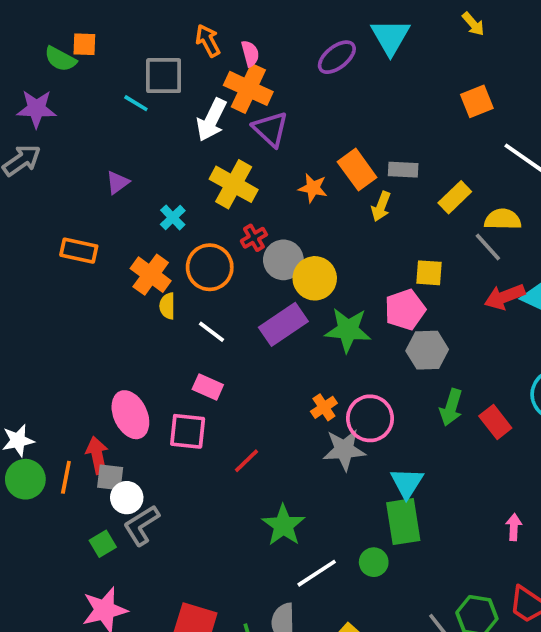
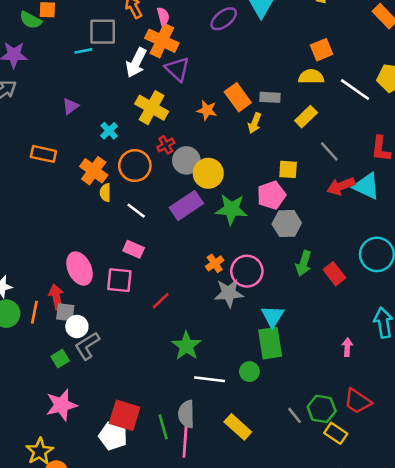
cyan line: (136, 103) -> (83, 51), turned -42
yellow semicircle: (503, 219) -> (311, 77), moved
white line: (317, 573) -> (210, 379), turned 40

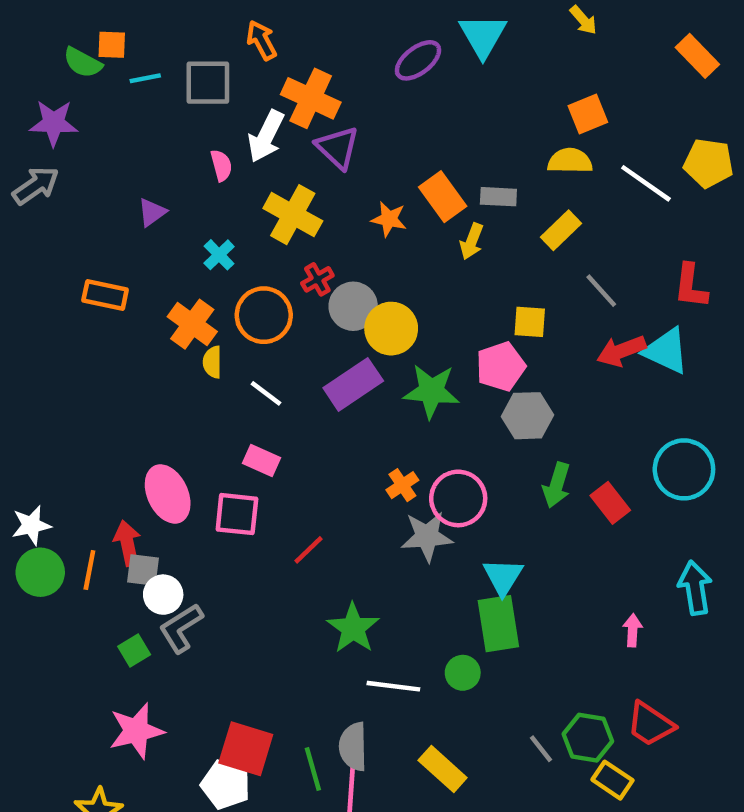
pink semicircle: (163, 16) -> (221, 165), moved
cyan line: (83, 51) -> (145, 78), moved

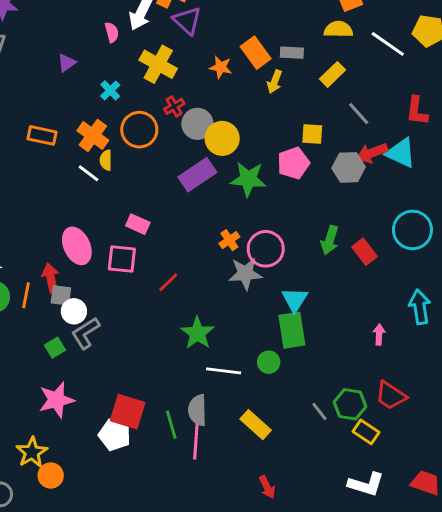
orange rectangle: (105, 295) -> (42, 135), moved
white line: (266, 393) -> (88, 173), moved
gray hexagon: (528, 416) -> (349, 167), moved

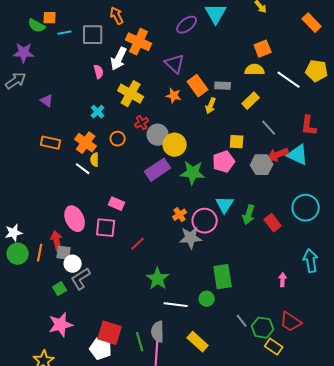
purple triangle: (187, 21) -> (175, 64), moved
purple triangle: (67, 63) -> (47, 101), moved, turned -48
orange circle: (139, 130) -> (118, 139), size x0.6
cyan triangle: (295, 300) -> (225, 205), moved
gray line: (319, 412) -> (242, 321), moved

